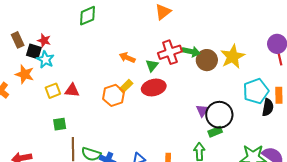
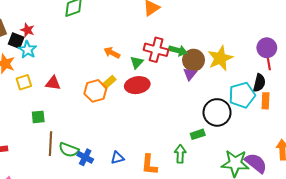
red cross: (170, 52) -> (156, 50), turned 30
yellow square: (53, 91) -> (24, 82), moved
black semicircle: (268, 107) -> (259, 83), moved
purple triangle: (202, 111) -> (190, 74), moved
black circle: (219, 115) -> (217, 112), moved

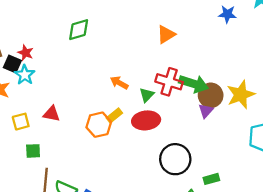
green arrow: (178, 50) -> (194, 84), size x1.4
yellow square: (24, 82) -> (21, 122), moved
black circle: (217, 112) -> (175, 159), moved

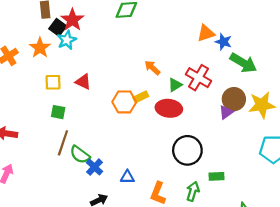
blue star: (227, 14) -> (223, 42), moved
red star: (26, 53) -> (72, 20), size x1.5
green arrow: (194, 84) -> (243, 63), moved

